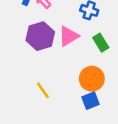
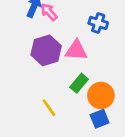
pink triangle: (69, 36) -> (76, 50), turned 35
green rectangle: (101, 43) -> (79, 83), moved, turned 72

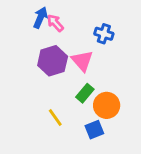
pink triangle: (76, 50) -> (82, 61), turned 45
blue square: (100, 119) -> (94, 130), moved

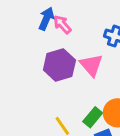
green rectangle: (85, 93) -> (93, 117), moved

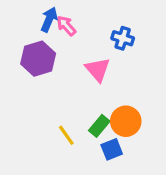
purple hexagon: (59, 65) -> (38, 59), moved

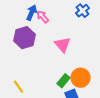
blue cross: (123, 38) -> (83, 11), moved, turned 32
yellow line: (66, 135) -> (19, 87), moved

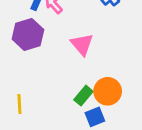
yellow line: (19, 87) -> (19, 104), turned 32

